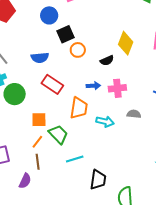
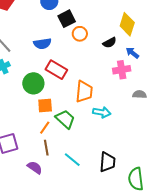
blue arrow: (93, 86) -> (132, 53), moved, turned -136
green circle: (15, 94) -> (33, 83), moved
cyan arrow: (105, 122) -> (102, 112), moved
cyan line: (75, 159) -> (72, 160), moved, turned 60
purple semicircle: (25, 181) -> (35, 168), turned -77

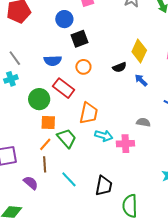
orange circle: (80, 34) -> (83, 67), moved
pink cross: (122, 70) -> (125, 144), moved

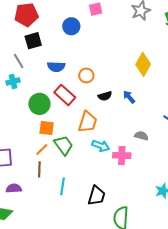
black square: (80, 39) -> (33, 41), moved
black semicircle: (119, 67) -> (105, 96), moved
blue arrow: (141, 80) -> (129, 97), moved
cyan line: (69, 179) -> (62, 186), turned 48
purple semicircle: (31, 183) -> (14, 188), moved, turned -49

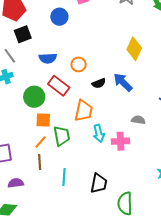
blue arrow: (129, 97) -> (123, 82), size x1.5
green trapezoid: (64, 145) -> (62, 136), turned 30
cyan arrow: (101, 146) -> (99, 133), turned 60

